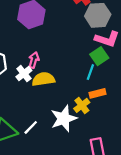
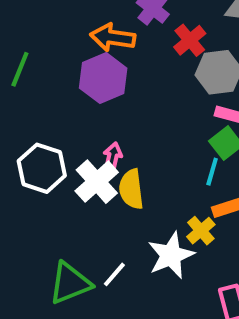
white cross: (24, 74) -> (97, 182), size x1.5
yellow semicircle: (43, 79) -> (131, 189), turned -85

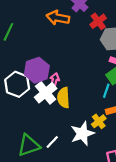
purple hexagon: (103, 78) -> (37, 70), moved

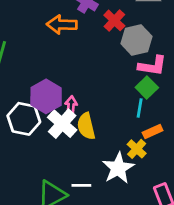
white line: (52, 142) -> (81, 185), turned 56

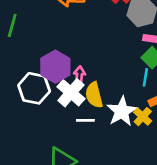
white star: (118, 168) -> (122, 111), moved
white line: (81, 185) -> (85, 120), moved

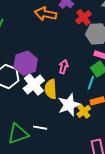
pink arrow: (79, 75) -> (64, 67), moved
white line: (85, 120) -> (40, 128), moved

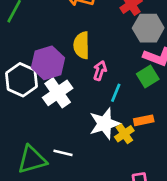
cyan line: (91, 83) -> (116, 93), moved
yellow semicircle: (51, 89) -> (82, 45), moved

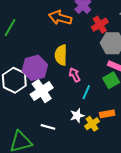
pink arrow: (100, 71) -> (75, 75), turned -48
white star: (105, 124) -> (77, 116), size x0.6
white line: (63, 153) -> (48, 127), moved

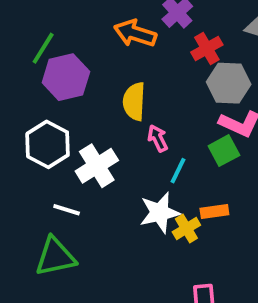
purple hexagon: (35, 68) -> (66, 77), moved
white star: (77, 116) -> (160, 213), size x1.5
white line: (48, 127) -> (67, 210), moved

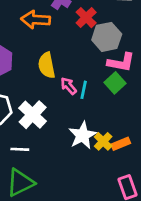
cyan line: (178, 171) -> (84, 90), moved
orange rectangle: (214, 211) -> (121, 144), moved

